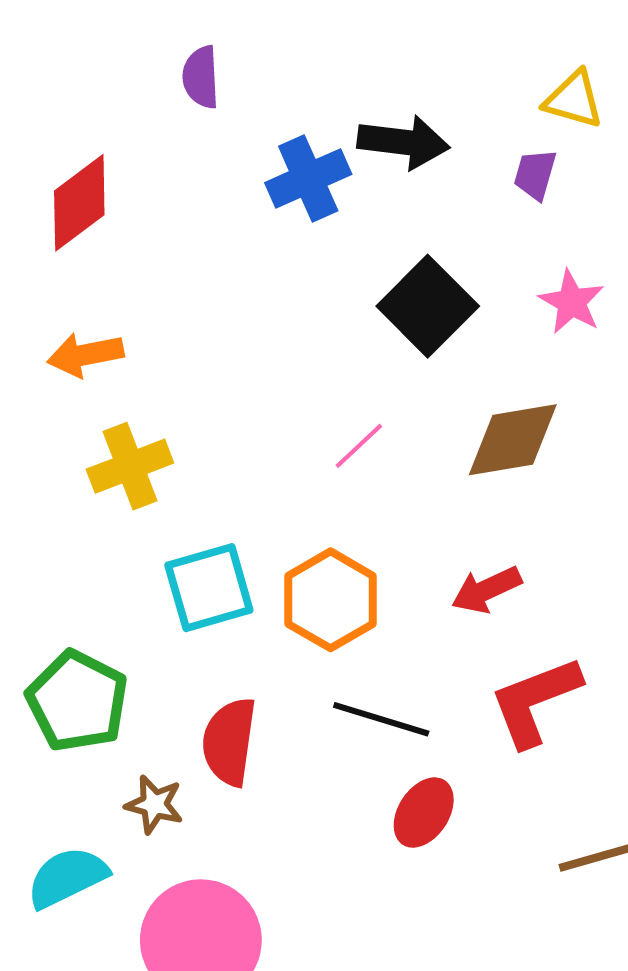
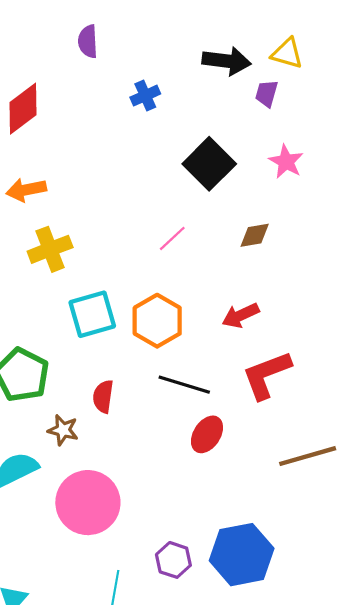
black arrow: (403, 142) -> (226, 61), moved
blue cross: (308, 178) -> (145, 96), size x0.7
brown diamond: (513, 440) -> (255, 235), size x0.6
red semicircle: (229, 742) -> (103, 397), size x0.7

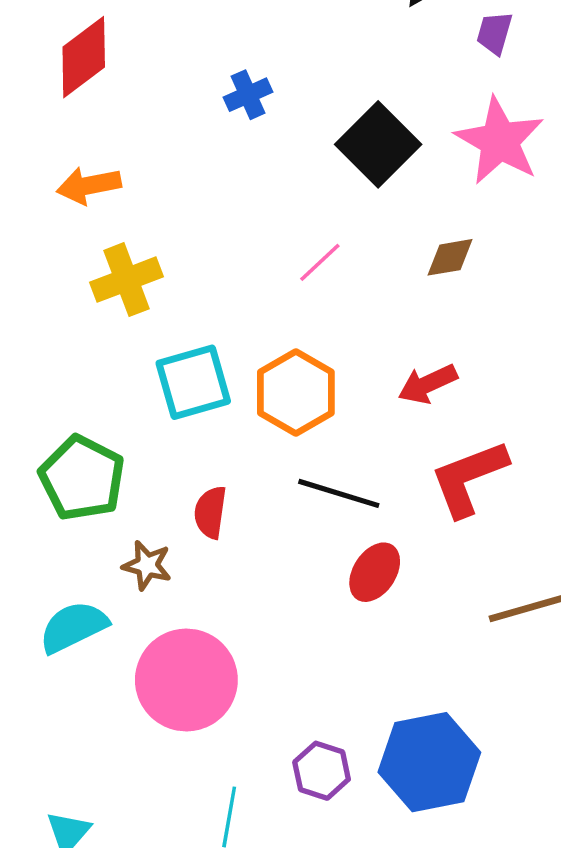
purple trapezoid: (267, 93) -> (494, 33), moved
blue cross: (145, 96) -> (248, 95), moved
pink star: (286, 162) -> (500, 141), size x1.6

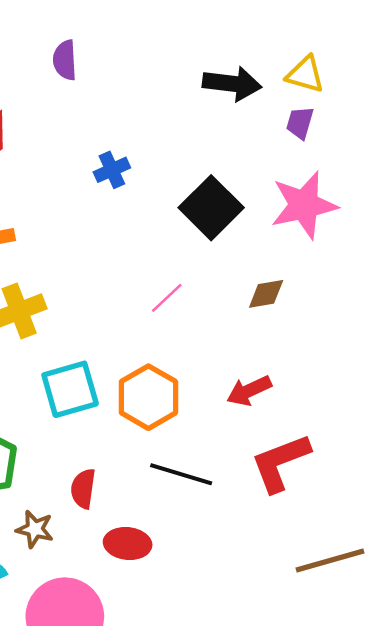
pink star: (500, 141) -> (304, 205), turned 30
red ellipse: (375, 572) -> (128, 544), moved, turned 63

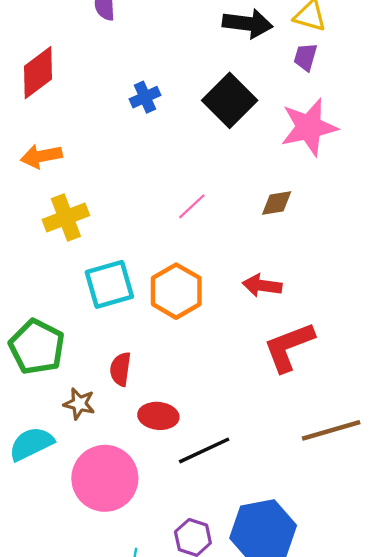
black square: (211, 208) -> (230, 100), moved
red arrow: (249, 391) -> (262, 285), turned 33
black line: (181, 474) -> (204, 450), moved, turned -42

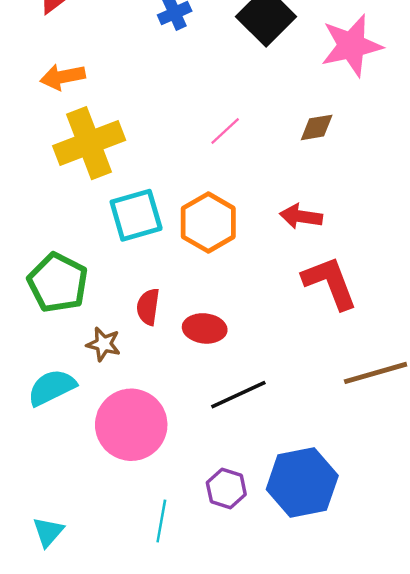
yellow cross: (66, 217) -> (89, 143), size x1.4
red L-shape: (289, 347) -> (330, 283), turned 90
red ellipse: (158, 416) -> (205, 328), moved

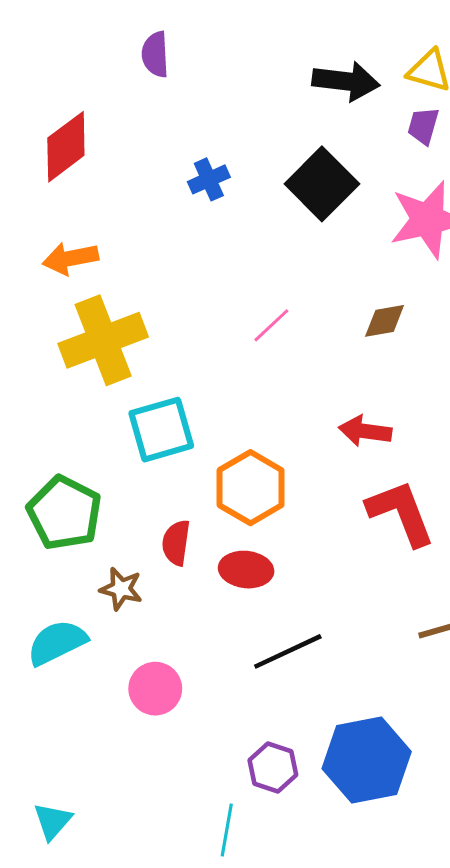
orange hexagon: (208, 223) -> (251, 488), moved
pink circle: (131, 425) -> (155, 689), size x0.6
cyan line: (161, 521) -> (227, 830), moved

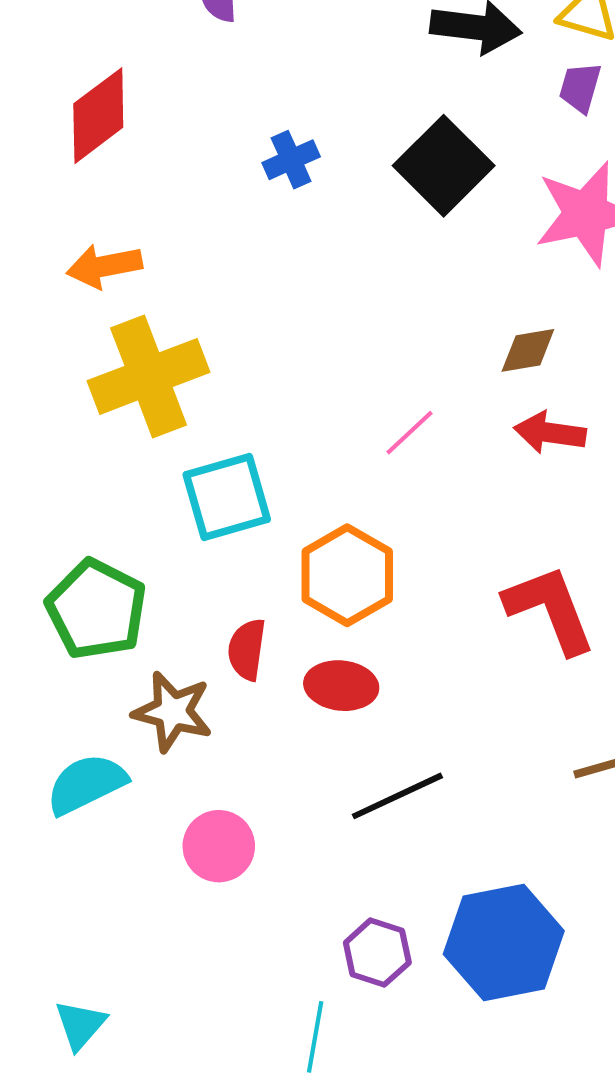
pink line: (271, 325) -> (409, 433), moved
red arrow: (365, 431) -> (550, 433), moved
brown star: (121, 589) -> (173, 712), size x1.4

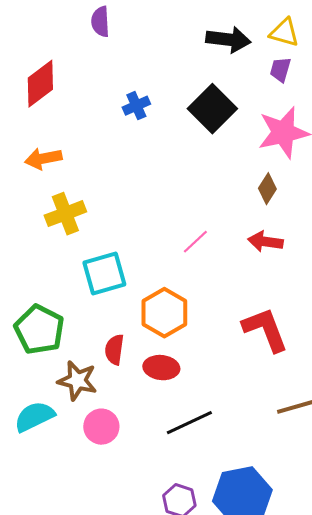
brown diamond: (528, 350) -> (267, 189), moved, turned -48
yellow cross: (149, 376) -> (65, 214), size x0.7
pink circle: (219, 846) -> (101, 427), moved

